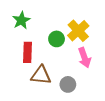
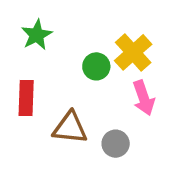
red rectangle: (28, 52) -> (26, 98), moved

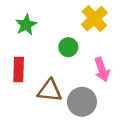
yellow cross: (133, 52) -> (94, 19), moved
gray circle: (116, 144) -> (82, 102), size x1.5

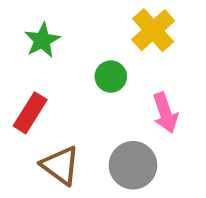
red rectangle: (19, 70) -> (30, 113), turned 30
brown triangle: (50, 91) -> (60, 165), moved, turned 30

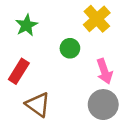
gray circle: (133, 165) -> (103, 105), moved

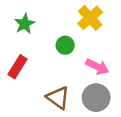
pink arrow: (104, 71) -> (97, 67), turned -45
brown triangle: (38, 105) -> (58, 98), moved

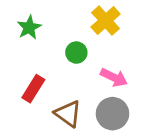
red rectangle: (17, 67) -> (33, 89), moved

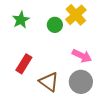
green circle: (76, 53) -> (55, 25), moved

